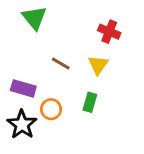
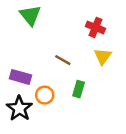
brown line: (61, 63) -> (63, 60), moved
yellow triangle: (98, 65) -> (103, 56), moved

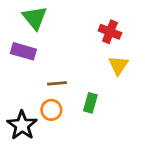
brown line: (63, 60) -> (57, 83), moved, turned -35
purple rectangle: (21, 77) -> (23, 51), moved

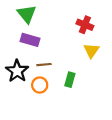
purple rectangle: (23, 51) -> (30, 40), moved
black star: (22, 125) -> (17, 71), moved

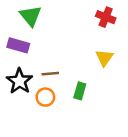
red cross: (85, 25) -> (106, 17), moved
purple rectangle: (30, 40) -> (18, 45), moved

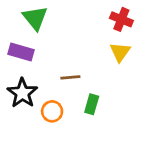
yellow triangle: (104, 58) -> (120, 52), moved
brown line: (50, 74) -> (70, 77), moved

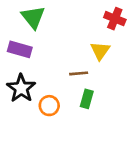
yellow triangle: (120, 52) -> (100, 51), moved
brown line: (70, 77) -> (79, 73), moved

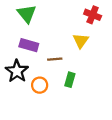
purple rectangle: (20, 49) -> (29, 45), moved
brown line: (79, 73) -> (55, 59), moved

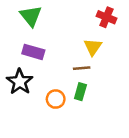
brown line: (55, 59) -> (82, 68), moved
orange circle: (40, 85) -> (56, 99), moved

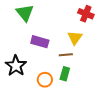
purple rectangle: (33, 52) -> (40, 42), moved

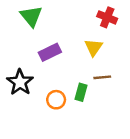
purple rectangle: (40, 42) -> (50, 52), turned -42
brown line: (66, 55) -> (102, 77), moved

